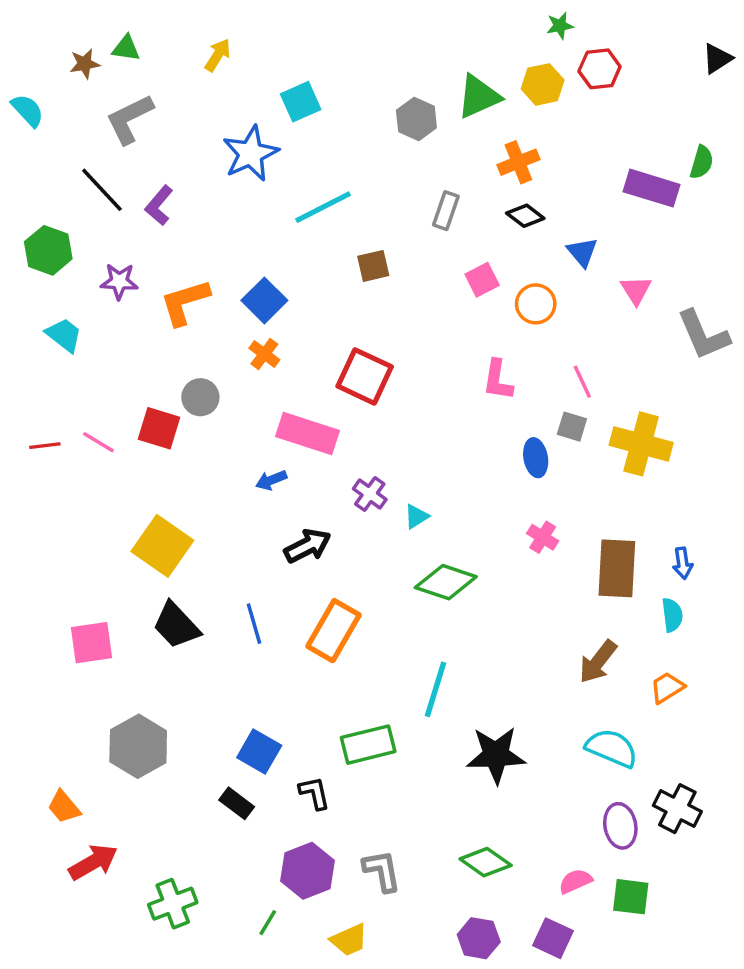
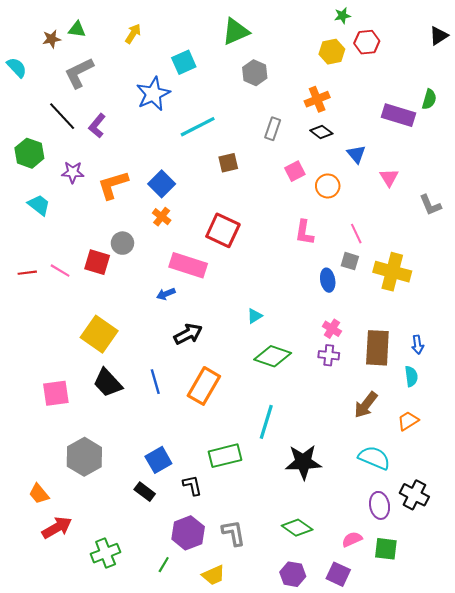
green triangle: (479, 97) -> (236, 32), moved
gray L-shape: (703, 335) -> (430, 205), size x0.7
purple cross: (370, 494) -> (329, 355), moved, turned -30
blue square: (259, 752) -> (158, 460), turned 30

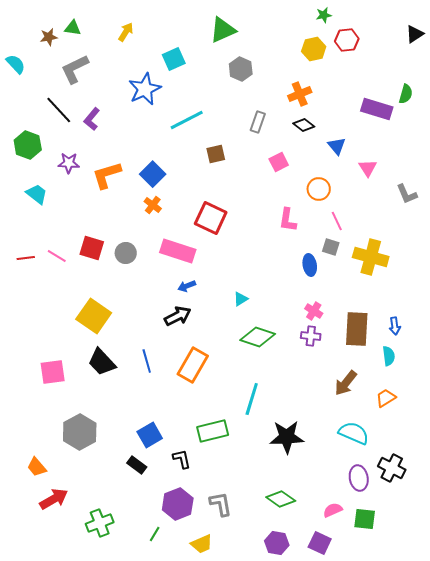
orange circle: (328, 186) -> (319, 189), moved
gray circle: (122, 243) -> (126, 253), moved
blue arrow: (166, 294) -> (187, 286), moved

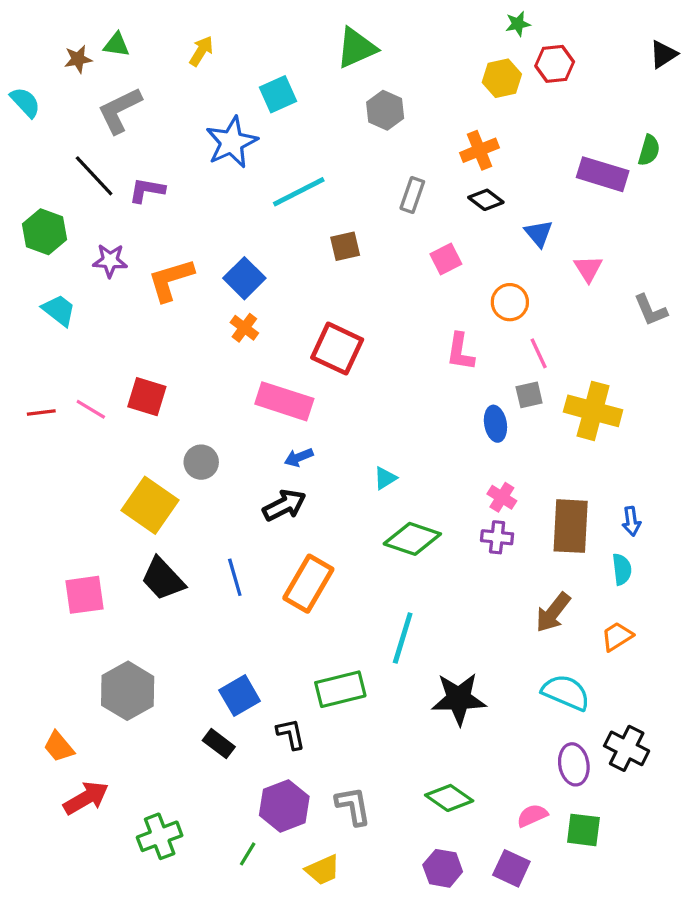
purple L-shape: (92, 119) -> (147, 190), turned 60
gray square: (331, 247) -> (529, 395), turned -30
gray circle: (126, 253) -> (201, 462), moved

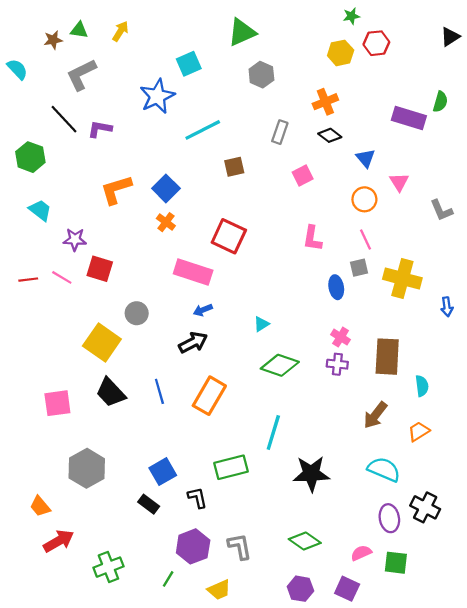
yellow arrow: (201, 51) -> (120, 31), moved
purple star: (110, 261) -> (75, 239), moved
orange circle: (510, 302) -> (364, 199), moved
blue arrow: (631, 521) -> (447, 307), moved

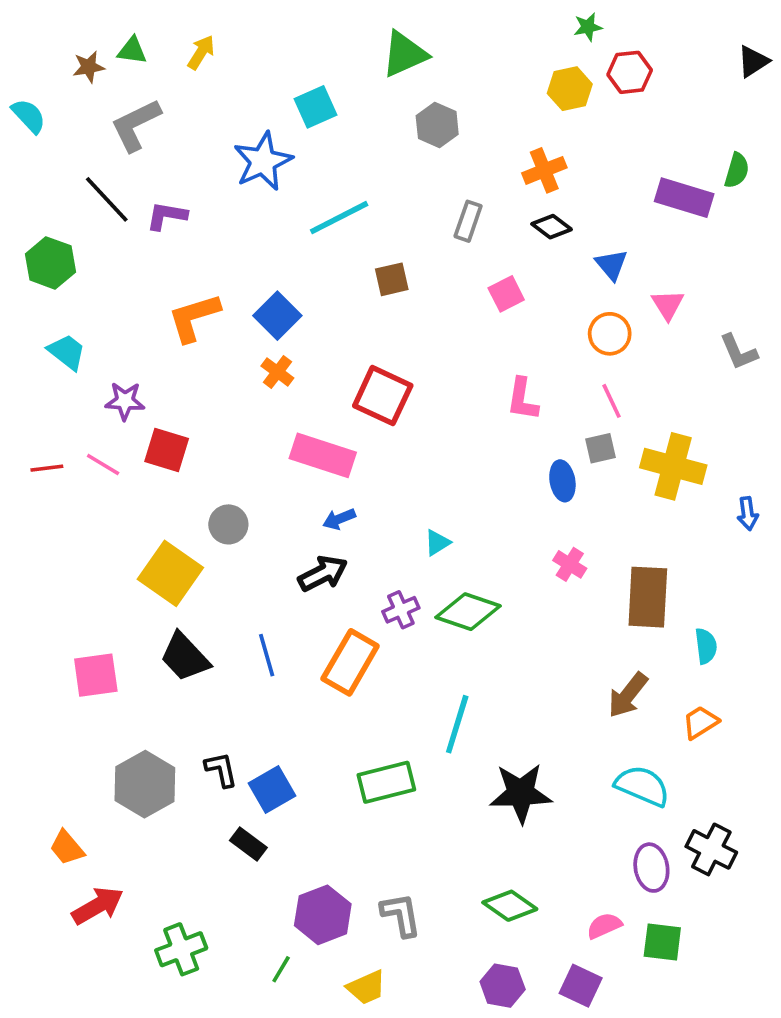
purple cross: (337, 364) -> (401, 610), moved, turned -30
black L-shape: (197, 498) -> (221, 770), moved

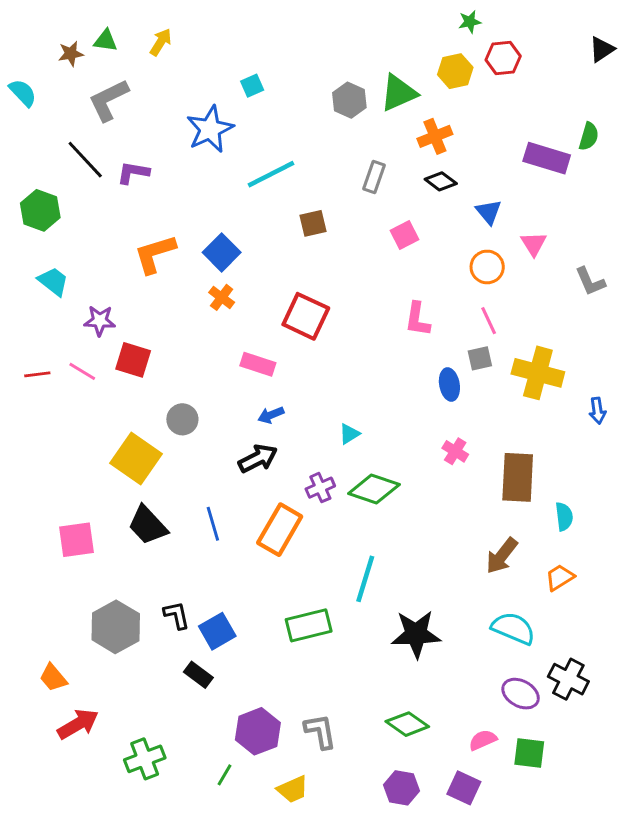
green triangle: (404, 54) -> (399, 93), moved
cyan square: (316, 107) -> (252, 86), size x0.7
pink rectangle: (323, 455) -> (258, 364), size x0.7
purple ellipse: (651, 868) -> (521, 694), turned -51

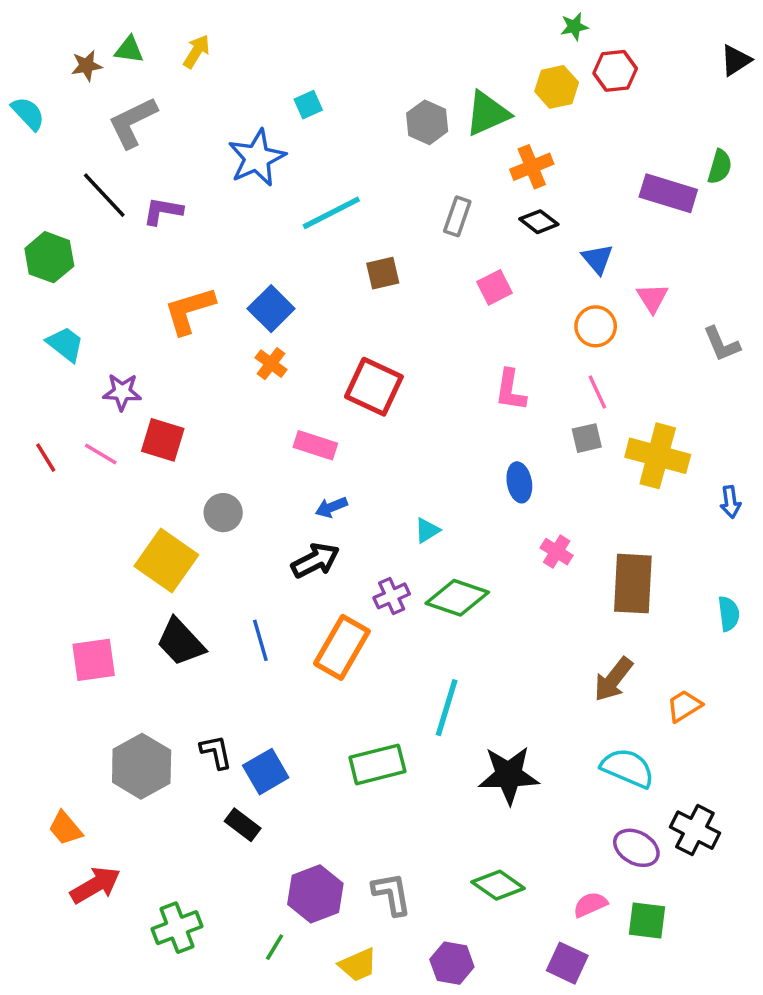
red line: (37, 374) -> (46, 458), turned 65
blue ellipse: (449, 385) -> (519, 482), moved
cyan semicircle: (564, 517) -> (729, 614), moved
purple hexagon: (402, 788) -> (452, 963), moved

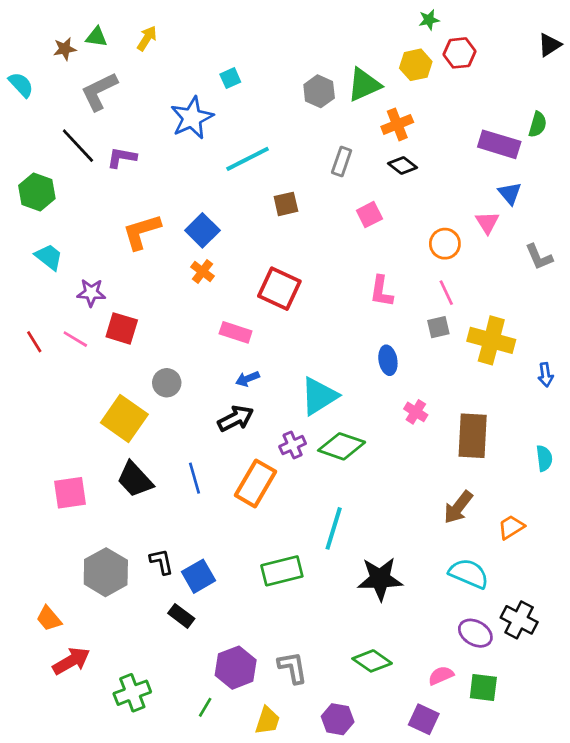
blue triangle: (597, 259) -> (510, 193), moved
cyan triangle: (427, 530) -> (319, 396), size x2.0
yellow trapezoid: (358, 965) -> (267, 721), turned -48

